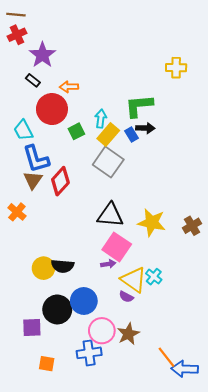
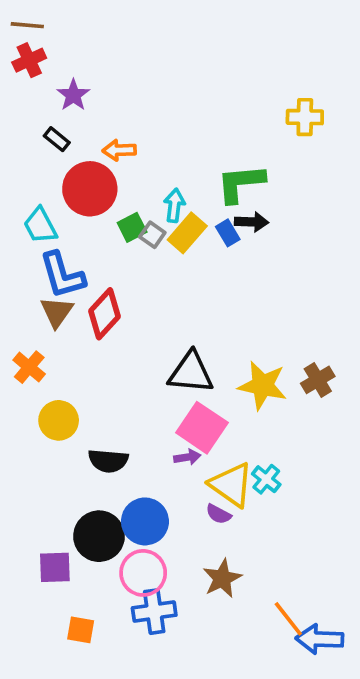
purple star: (42, 55) -> (73, 95), size x0.7
gray square: (108, 162) -> (152, 235), moved, size x0.5
brown cross: (192, 226) -> (318, 380), moved
yellow circle: (43, 268) -> (59, 420), moved
pink circle: (102, 331) -> (143, 573), moved

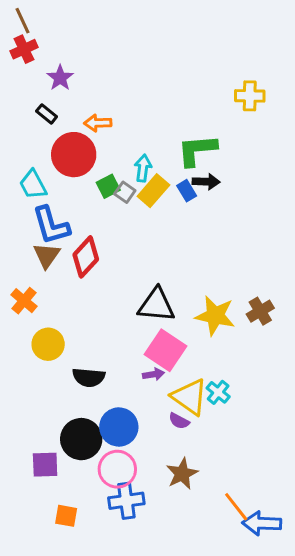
brown line: (27, 25) -> (22, 21), turned 60

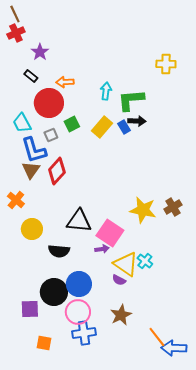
cyan arrow: (143, 168) -> (106, 91), moved
gray square: (125, 192) -> (51, 135), moved, turned 32
black triangle: (156, 305) -> (79, 221), moved

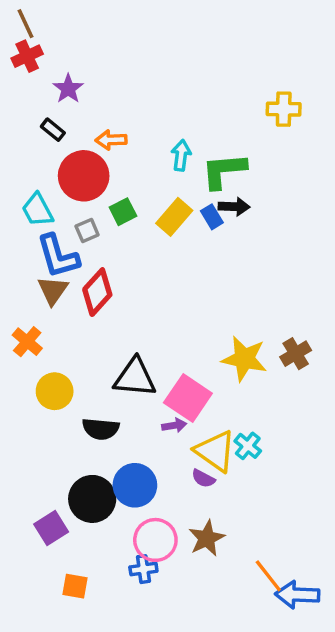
purple square: (30, 309) -> (51, 528), turned -30
pink circle: (78, 312) -> (155, 540), moved
blue cross: (84, 333) -> (143, 569), size x0.7

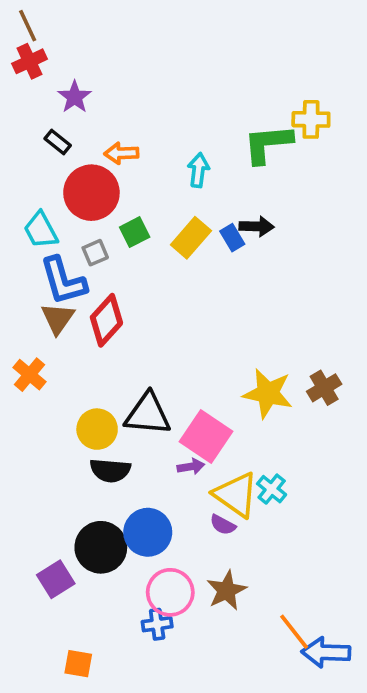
green L-shape: (224, 171) -> (268, 144), moved
yellow circle: (55, 391) -> (97, 429), moved
orange square: (75, 586) -> (78, 664), moved

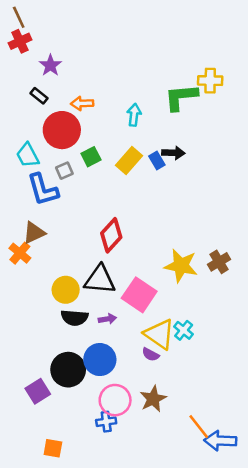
brown triangle: (58, 318) -> (34, 233), moved, turned 30
red diamond: (106, 320) -> (111, 235), moved
purple arrow: (191, 467) -> (107, 319), moved

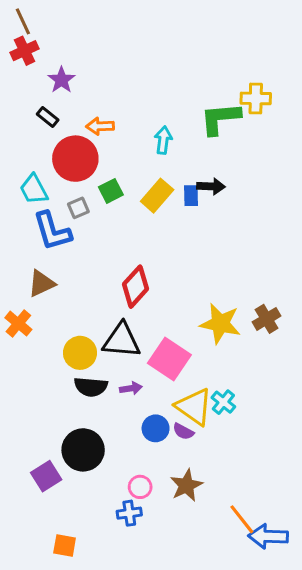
blue rectangle: (157, 160) -> (191, 196), turned 30
orange cross: (20, 253) -> (18, 324), moved
blue circle: (100, 360) -> (156, 428), moved, size x0.7
pink circle: (115, 400) -> (140, 487), size x0.6

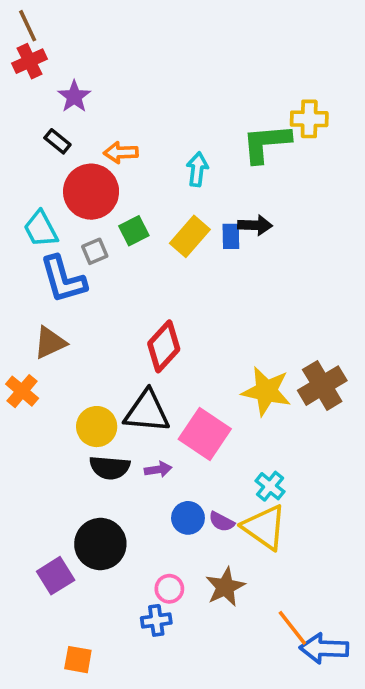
brown cross: (267, 319) -> (322, 386), size x1.4
yellow triangle: (194, 407) -> (264, 527), moved

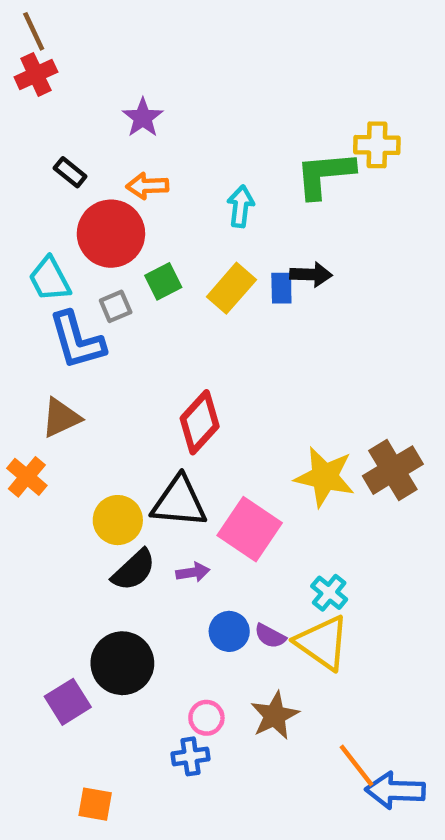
purple star: (74, 97) -> (143, 118), moved
black semicircle: (110, 468) -> (134, 570), turned -48

